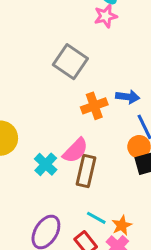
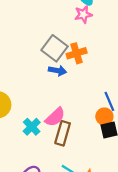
blue arrow: (128, 97) -> (58, 71), moved
orange cross: (94, 106) -> (77, 53), moved

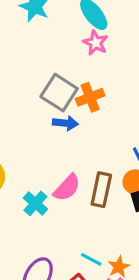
pink star: (83, 14) -> (96, 43), turned -30
brown rectangle: (63, 133) -> (101, 190), moved

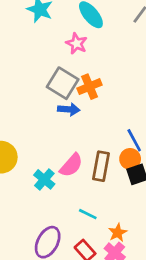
pink star: (96, 43) -> (77, 44), moved
cyan line: (91, 259) -> (88, 214), moved

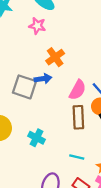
gray square: (63, 83) -> (24, 87), moved
pink semicircle: (71, 165) -> (78, 90), moved

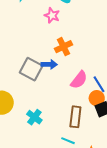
brown rectangle: (78, 117) -> (75, 117), moved

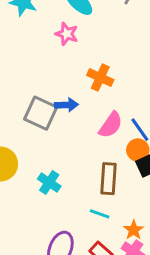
orange cross: (64, 47) -> (100, 78), moved, turned -36

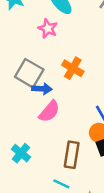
gray square: (41, 113) -> (29, 73), moved
pink semicircle: (111, 125) -> (49, 111), moved

